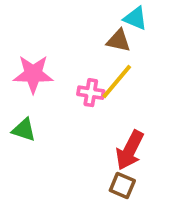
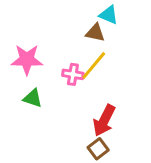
green triangle: (24, 130) -> (33, 98), moved
brown square: (122, 185) -> (98, 149), turned 30

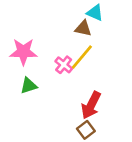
pink cross: (73, 74) -> (64, 65), turned 30
green triangle: (33, 98) -> (29, 86), turned -36

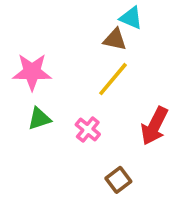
pink cross: (64, 65) -> (88, 129), moved
red arrow: (91, 105) -> (154, 126), moved

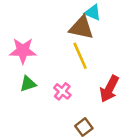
brown triangle: (115, 39) -> (81, 28), size x1.5
yellow line: (113, 79) -> (80, 56), turned -64

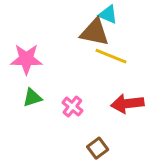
yellow line: (80, 56) -> (111, 56), moved, turned -44
red arrow: (109, 89) -> (127, 104), turned 56

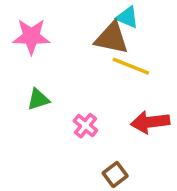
pink star: (26, 59) -> (31, 36), moved
green triangle: (32, 98) -> (38, 99), moved

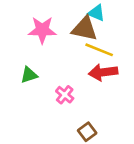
pink star: (31, 36) -> (42, 30), moved
red arrow: (150, 122) -> (103, 72), moved

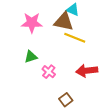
red arrow: (103, 72) -> (87, 71), moved
green triangle: (29, 75) -> (31, 57), moved

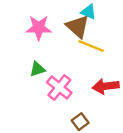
brown triangle: (64, 22) -> (78, 27), turned 30
pink cross: (49, 72) -> (59, 87), size x1.5

